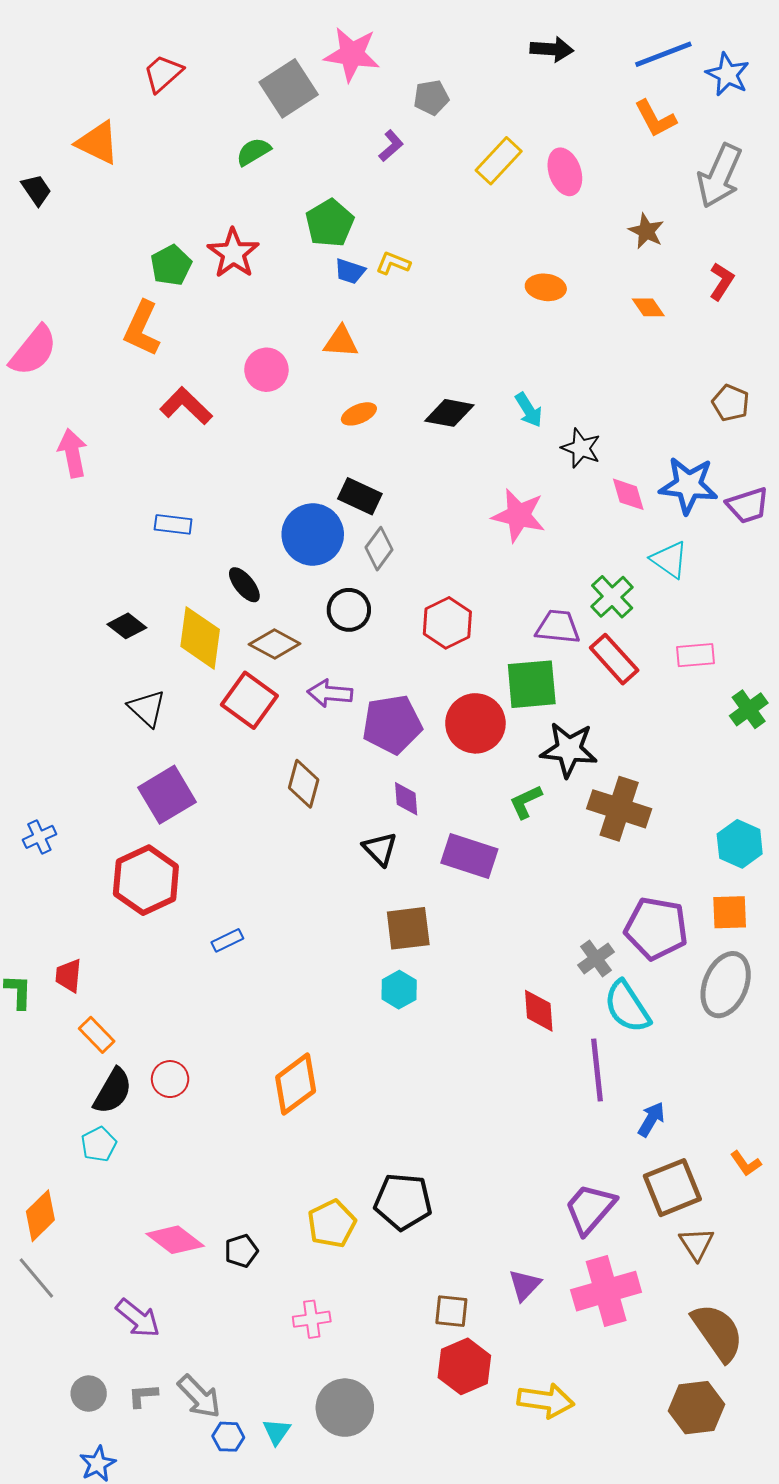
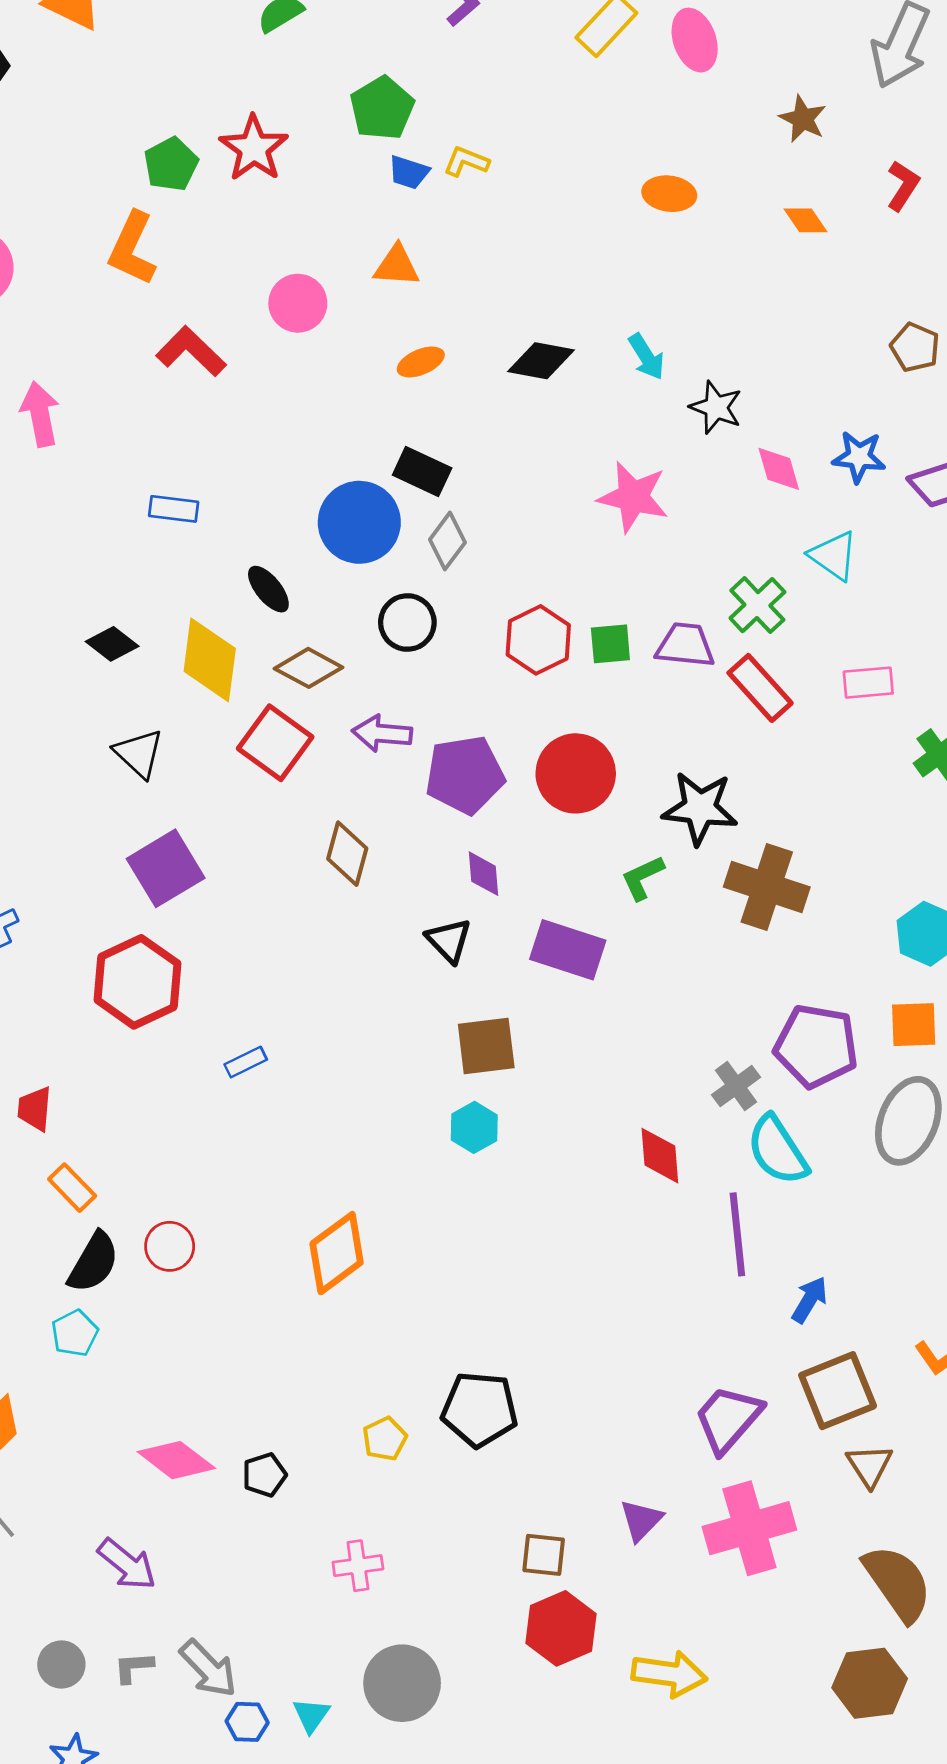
blue star: (688, 485) -> (859, 457), size x0.7
green square: (532, 684) -> (610, 644), moved, size x0.6
yellow pentagon: (332, 1224) -> (385, 1439), size x0.7

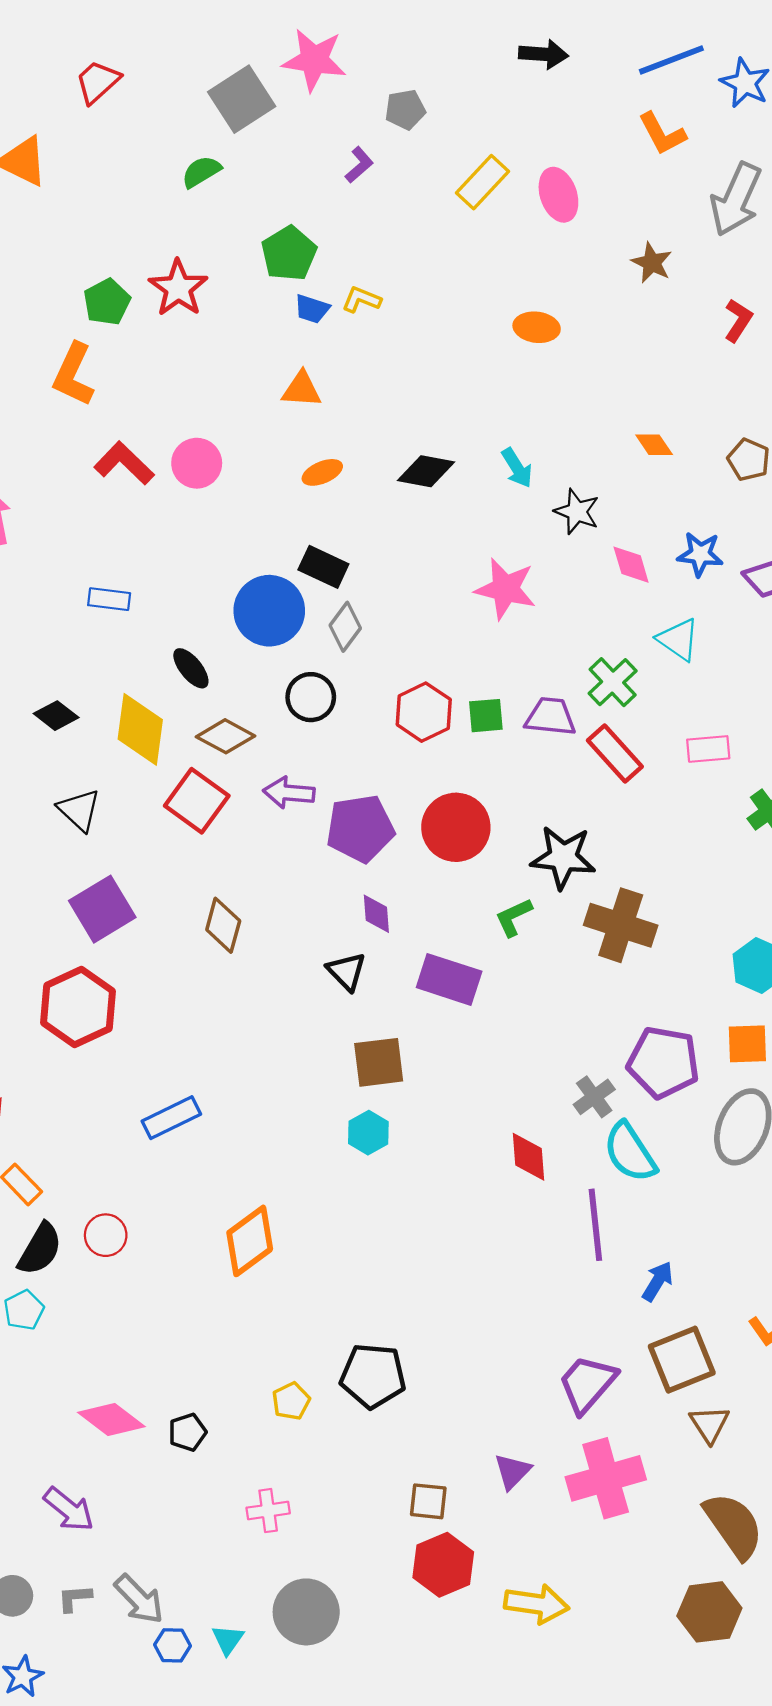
orange diamond: (805, 220) -> (654, 445), moved
pink circle: (298, 303) -> (197, 463), moved
brown diamond: (347, 854) -> (223, 925), moved
blue rectangle: (246, 1062) -> (171, 1118), moved, size x1.6

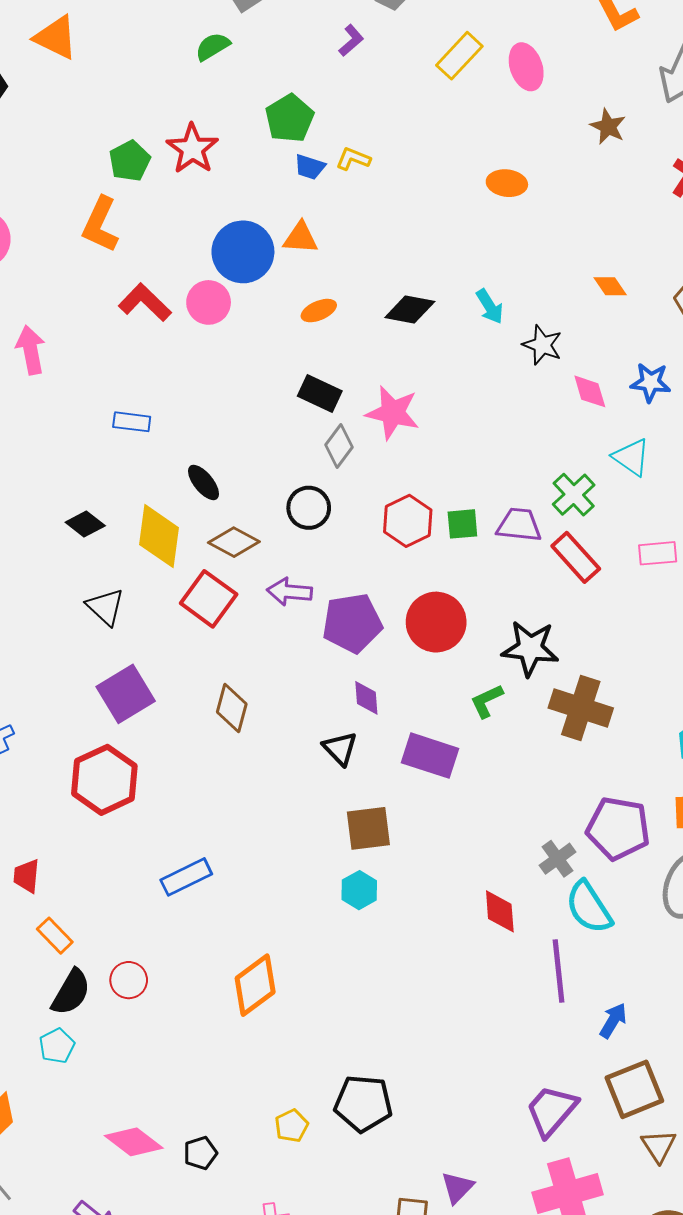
pink star: (505, 589) -> (393, 413), moved
blue circle: (269, 611) -> (243, 252), moved
purple triangle: (512, 1471) -> (457, 1187), moved

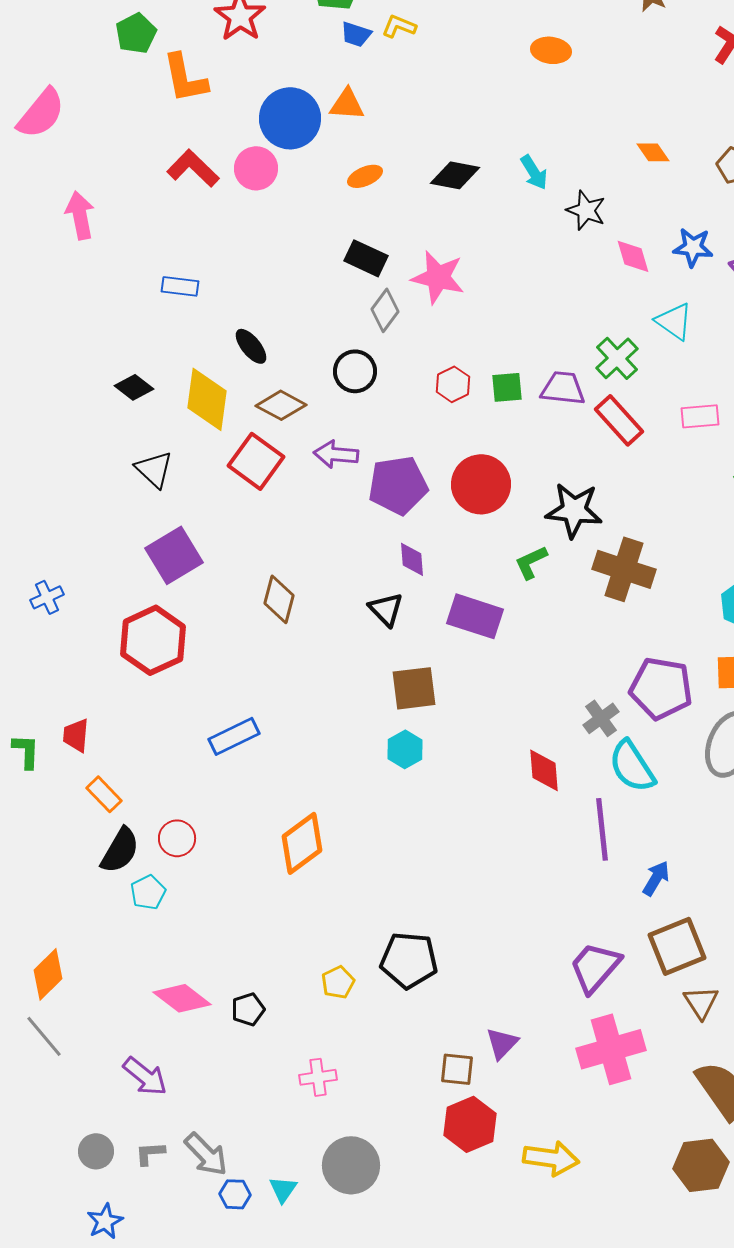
green pentagon: (130, 161) -> (136, 33), moved
orange L-shape: (100, 225) -> (185, 78), moved, turned -36
red hexagon: (408, 521) -> (453, 384), size x0.7
brown diamond: (232, 708) -> (279, 599), moved
cyan pentagon: (57, 1046) -> (148, 892), moved

